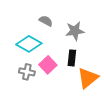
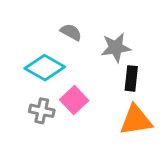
black rectangle: (72, 58) -> (131, 78), moved
orange triangle: (88, 78) -> (136, 120), turned 30

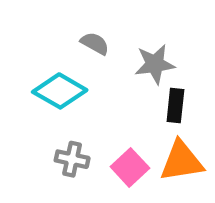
pink square: (74, 100) -> (130, 167), moved
gray cross: (42, 111) -> (72, 159), moved

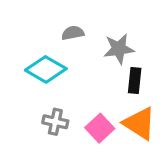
gray semicircle: (95, 43) -> (73, 33), turned -40
orange triangle: (182, 161) -> (139, 123), turned 42

